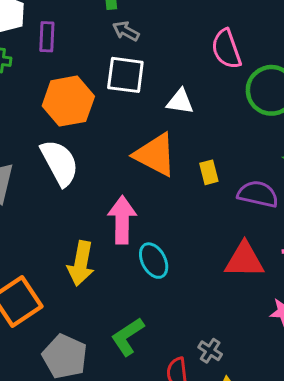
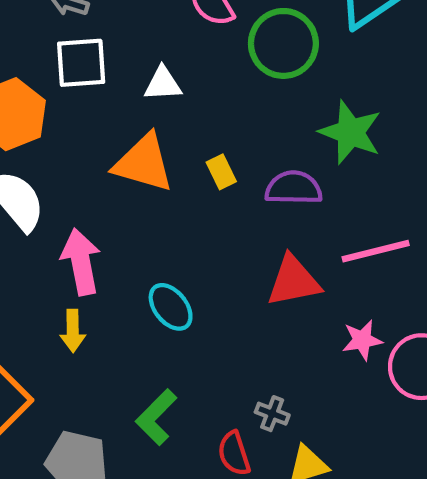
pink arrow: (122, 220) -> (81, 262), moved
yellow arrow: (81, 263) -> (73, 331), size x0.7

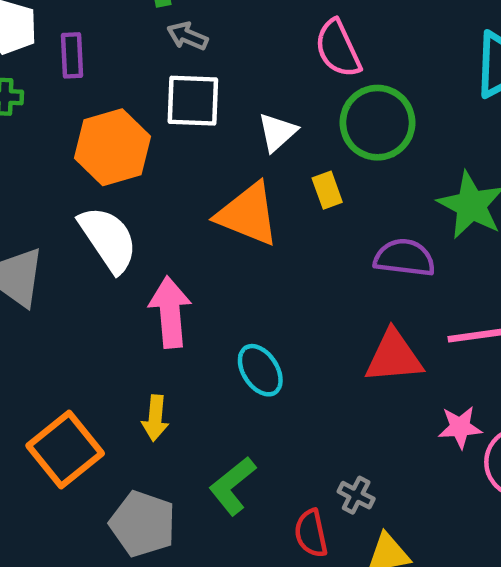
green circle: (283, 43) -> (377, 123), moved
white triangle: (163, 84) -> (277, 132), turned -45
yellow rectangle: (221, 172) -> (327, 190), moved
yellow arrow: (73, 331) -> (155, 418), moved

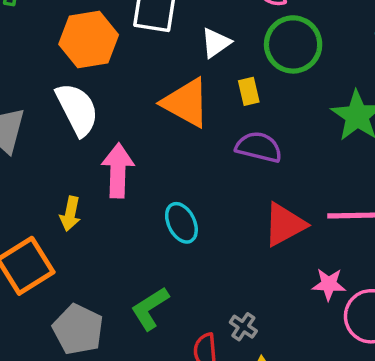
purple semicircle: (404, 258) -> (259, 147), moved
red triangle: (394, 357) -> (285, 224), turned -30
yellow arrow: (155, 418) -> (70, 214), moved

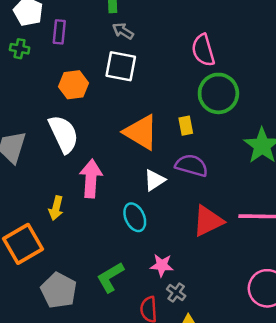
orange hexagon: (89, 39) -> (73, 85), size x0.7
white triangle: (216, 43) -> (154, 180), moved
pink star: (329, 284) -> (162, 265), moved

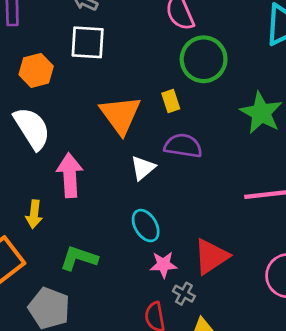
orange triangle: (141, 132) -> (120, 115), turned 30
cyan ellipse: (135, 217) -> (146, 226), moved
red triangle: (208, 221) -> (211, 256), moved
green L-shape: (110, 277) -> (79, 258), moved, turned 56

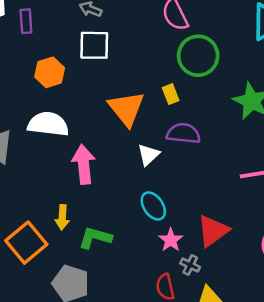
white semicircle: (32, 128) -> (48, 124), turned -48
yellow arrow: (34, 214) -> (62, 217), moved
pink star: (163, 265) -> (171, 240), turned -30

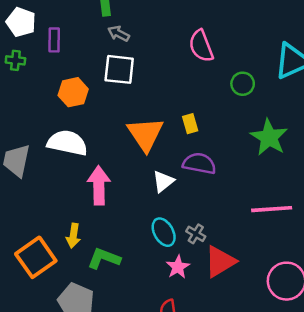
green circle: (198, 56) -> (243, 84), moved, size x0.6
gray cross: (190, 265) -> (196, 234), moved

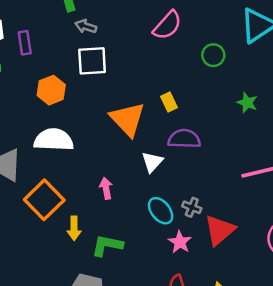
pink semicircle: (201, 46) -> (167, 25), turned -108
green star: (269, 137) -> (247, 103), size x0.6
pink arrow: (99, 185) -> (106, 188), moved, size x0.6
orange square: (36, 257) -> (44, 200), moved

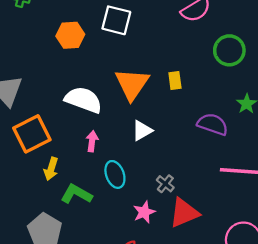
green circle: (213, 55) -> (229, 50), size x1.4
purple semicircle: (184, 139) -> (213, 124), moved
white semicircle: (54, 140) -> (83, 100), moved
cyan ellipse: (161, 211) -> (115, 174), moved

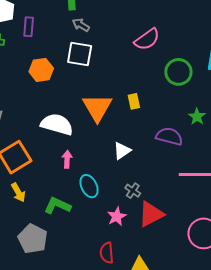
white triangle: (142, 130) -> (122, 151), moved
yellow arrow: (51, 169) -> (18, 192), moved, turned -42

